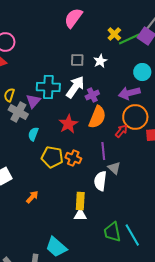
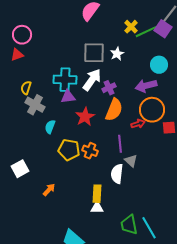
gray square: (77, 60) -> (94, 53), size x1.6
purple triangle: (33, 101) -> (68, 97), moved, turned 42
red arrow: (121, 131) -> (138, 124), turned 32

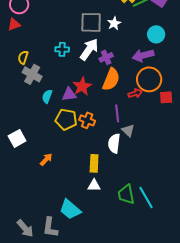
cyan cross: (65, 80) -> (62, 49), size x0.6
purple triangle: (68, 97) -> (69, 94), moved
white triangle: (97, 208) -> (94, 185), moved

